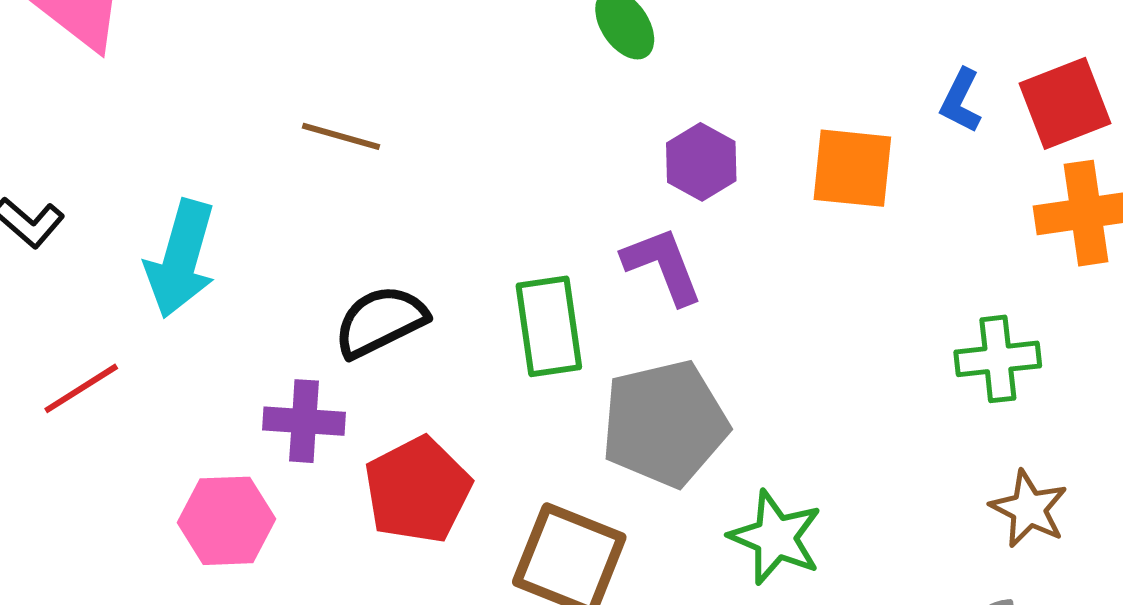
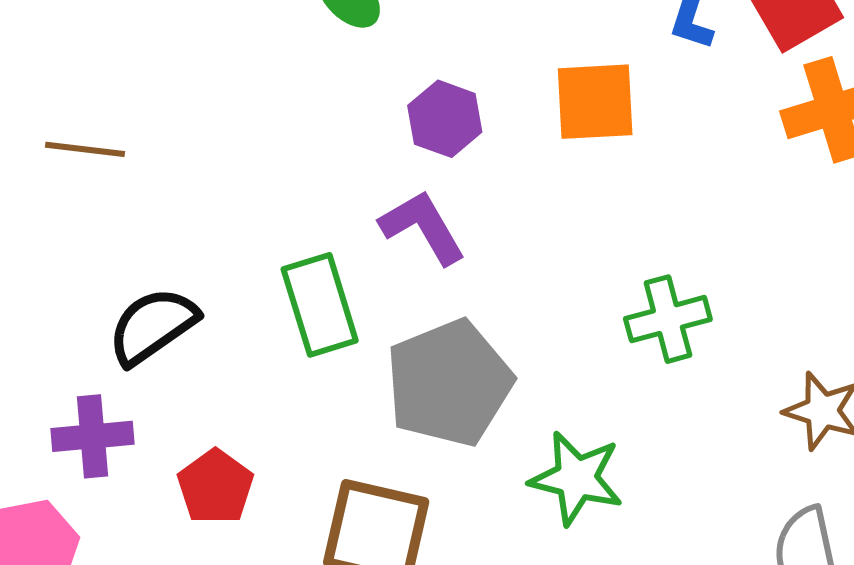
green cross: (998, 359) -> (668, 319), moved
red pentagon: (418, 490) -> (215, 487), size x0.7

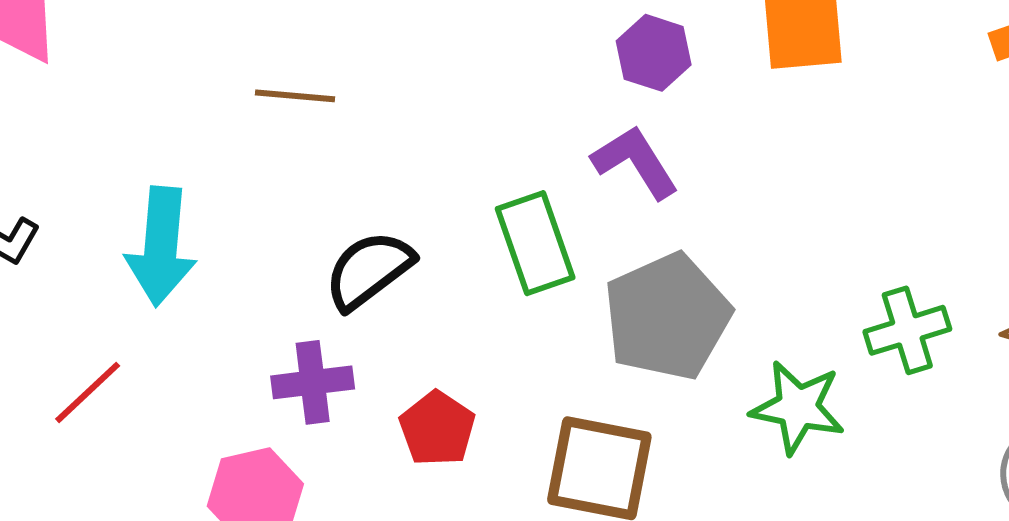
green cross: (668, 319) -> (907, 330), moved

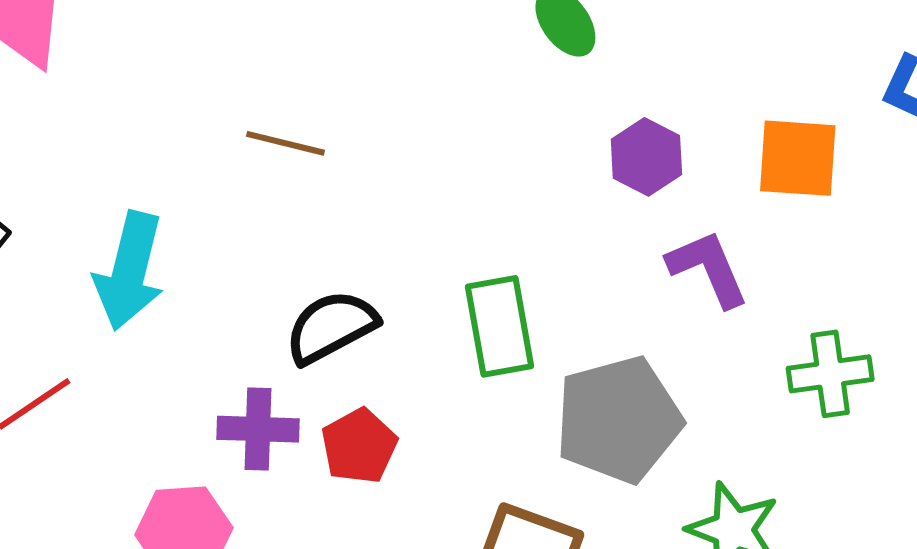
purple L-shape: (635, 162) -> (708, 268), moved
green cross: (907, 330) -> (830, 374), moved
red pentagon: (437, 429) -> (359, 446), moved

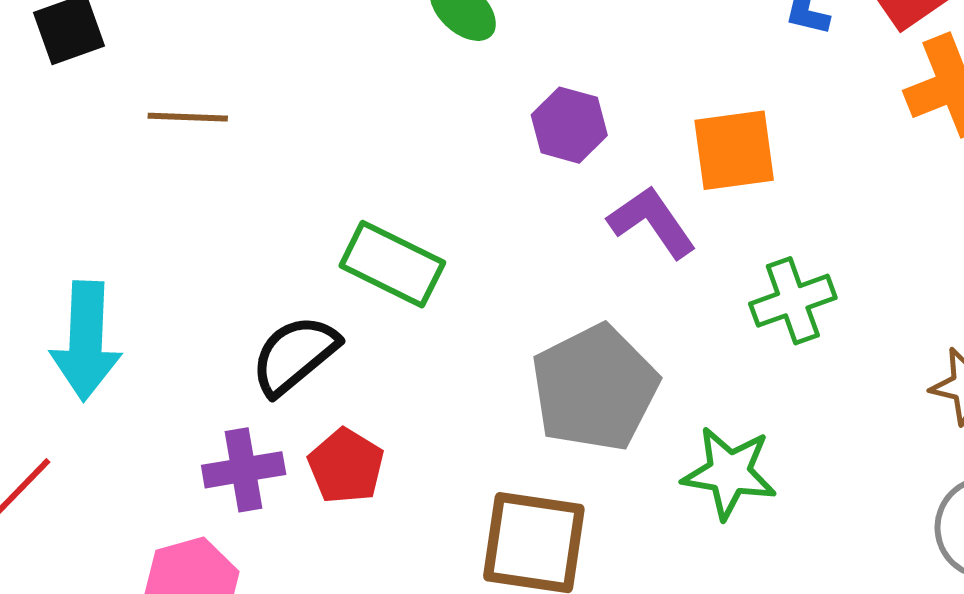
brown line: (286, 143) -> (188, 117), moved
orange square: (798, 158) -> (734, 150), moved
green rectangle: (500, 326) -> (392, 264), moved, turned -42

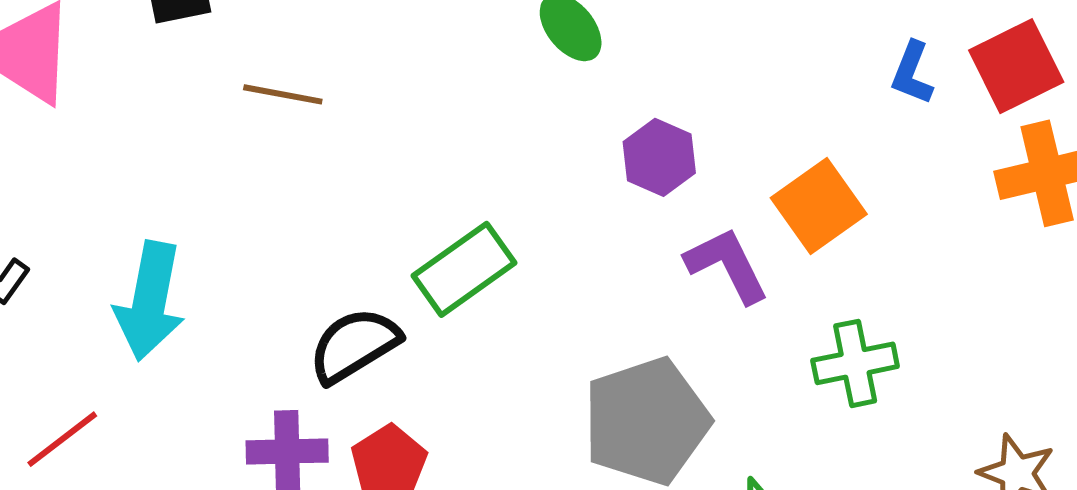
orange square: (734, 150) -> (819, 206), turned -36
green rectangle: (392, 264) -> (464, 269), turned -70

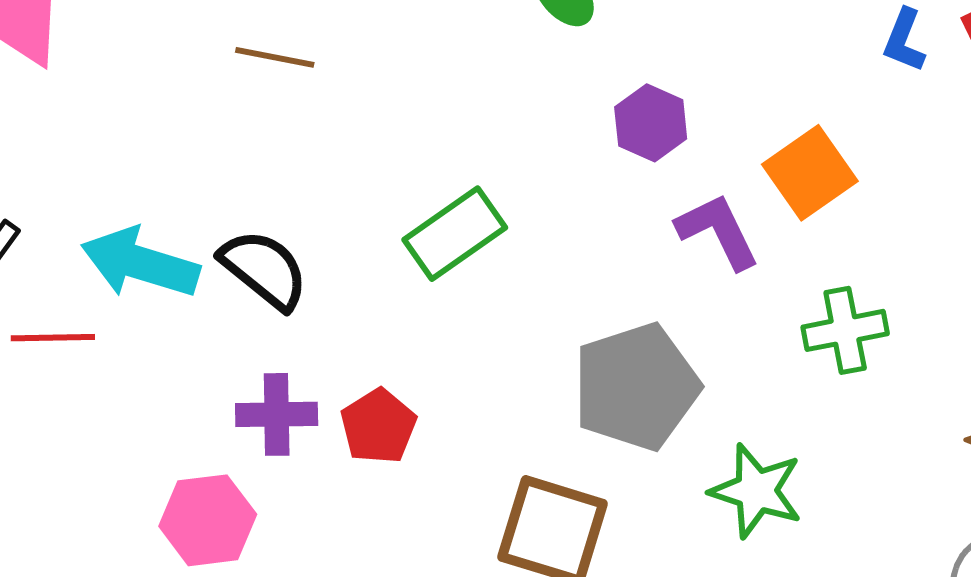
cyan arrow: (150, 301) -> (140, 263), turned 96
black semicircle: (354, 345) -> (264, 269), moved, turned 70
red line: (62, 439) -> (53, 338), moved, turned 36

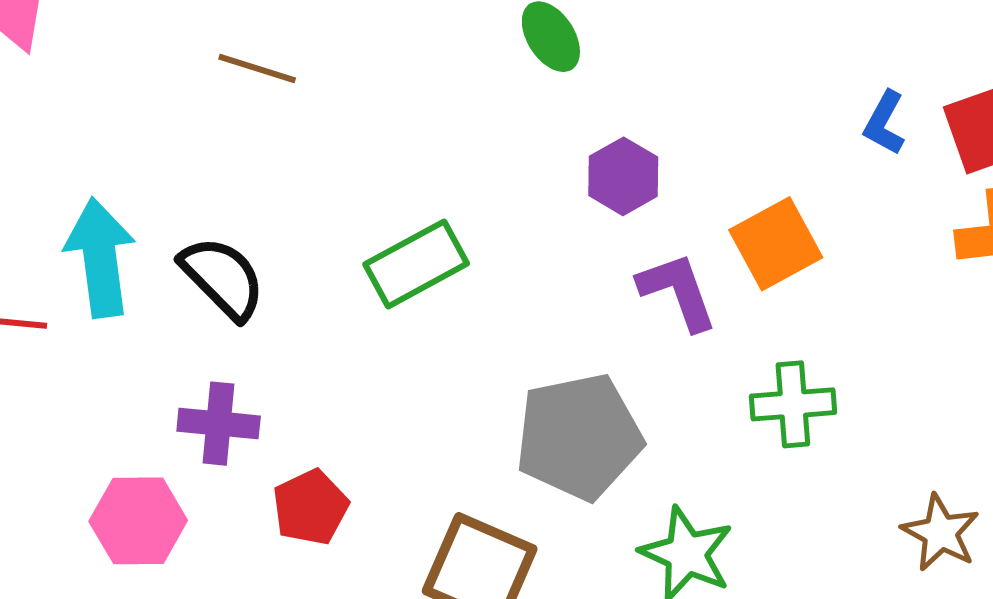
cyan arrow: (140, 263) -> (100, 258), turned 59
red pentagon: (378, 426) -> (310, 507), moved

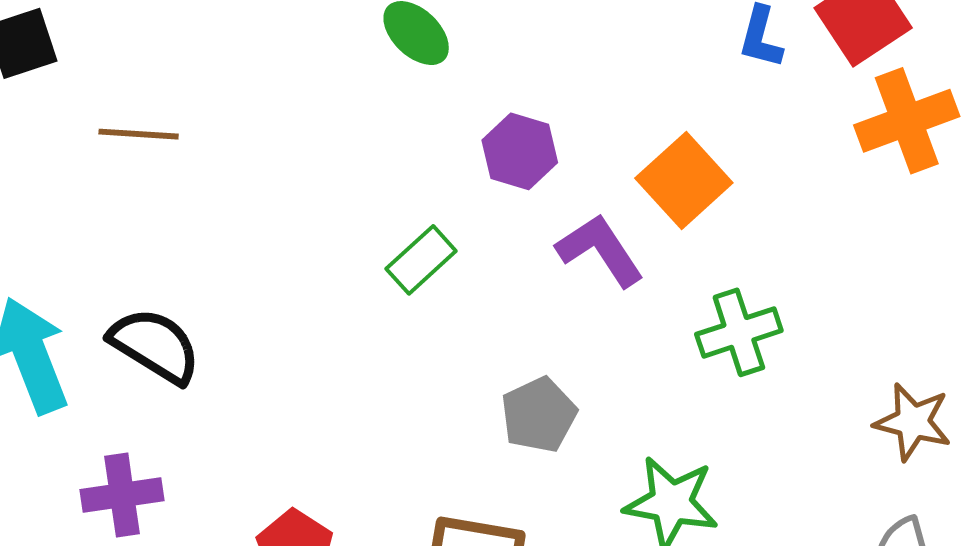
green rectangle: (416, 264) -> (421, 260), moved, size x0.7
purple cross: (219, 424) -> (122, 495), moved
gray pentagon: (579, 437) -> (539, 415), size x0.6

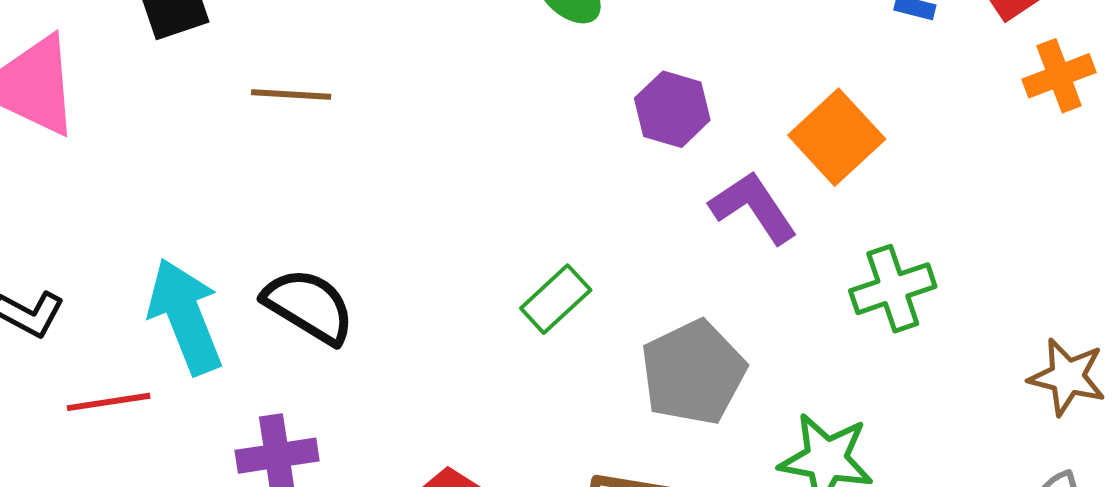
orange cross: (907, 121) -> (1059, 76), size x0.7
green rectangle: (421, 260) -> (556, 299), moved
gray pentagon: (539, 415) -> (693, 373), size x1.4

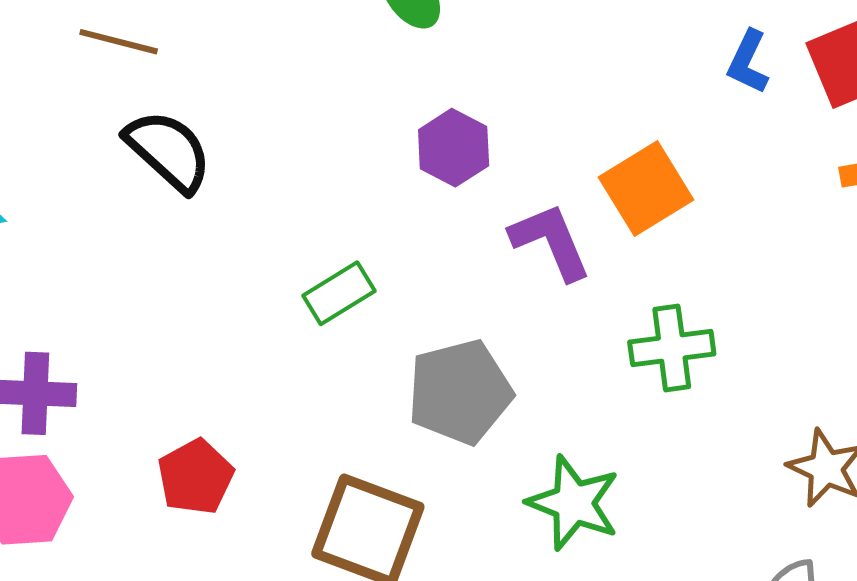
purple hexagon: (672, 109) -> (454, 148), moved
black semicircle: (309, 306) -> (168, 151), moved

